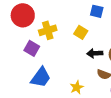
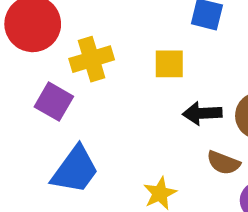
yellow square: (81, 32) -> (169, 64), turned -32

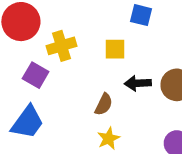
brown semicircle: (223, 163) -> (104, 104), moved, turned -85
blue trapezoid: (75, 170) -> (27, 122), moved

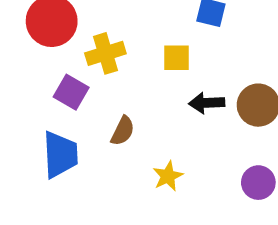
brown semicircle: (104, 104) -> (123, 131), moved
blue trapezoid: (27, 122) -> (60, 155), turned -39

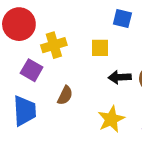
yellow star: (168, 176) -> (111, 119), moved, size x1.4

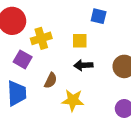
black arrow: (120, 77) -> (83, 65), moved
yellow star: (111, 119) -> (73, 100), moved, turned 30

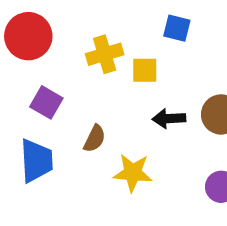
yellow cross: (41, 38) -> (105, 54), moved
black arrow: (83, 65) -> (169, 119), moved

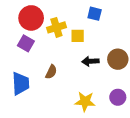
red circle: (28, 36) -> (31, 18), moved
purple square: (46, 102) -> (26, 43), moved
yellow star: (133, 173) -> (85, 101), moved

